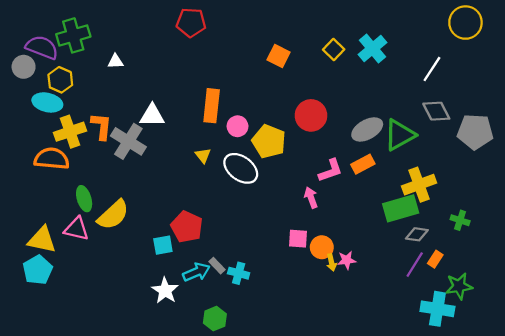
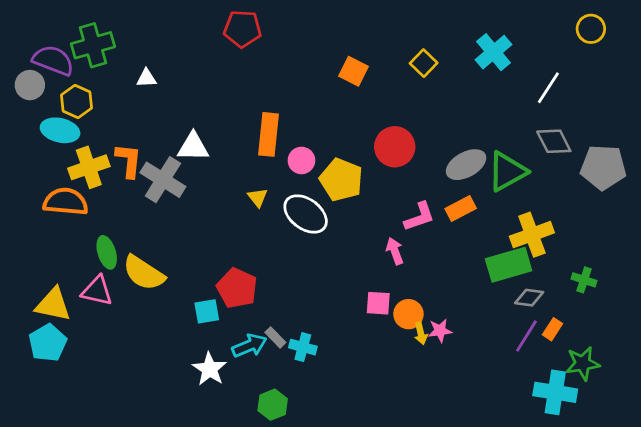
yellow circle: (465, 23) -> (591, 29), size x0.7
cyan cross: (373, 48) -> (493, 52), moved
yellow semicircle: (113, 215) -> (144, 273), turned 76

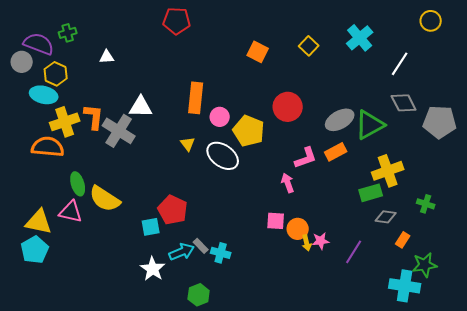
green cross: (93, 45) -> (68, 33), size x0.6
green rectangle: (509, 265) -> (371, 193), size x0.7
purple line: (526, 336) -> (354, 252), moved

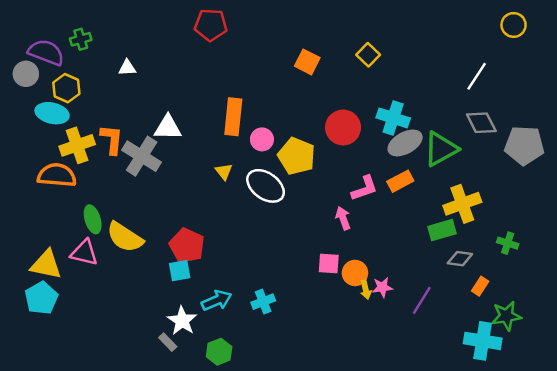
cyan cross: (360, 38) -> (393, 118), moved, turned -32
red pentagon: (173, 210) -> (187, 246), moved
gray rectangle: (201, 246) -> (168, 342), moved
cyan cross: (221, 253) -> (263, 302), turned -36
green hexagon: (199, 295) -> (219, 352), moved

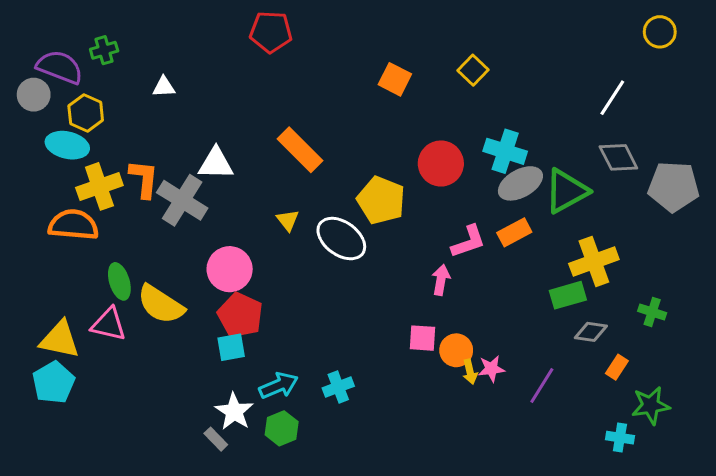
orange rectangle: (233, 117) -> (300, 150), turned -51
pink circle: (262, 139) -> (230, 269), moved, size x1.5
pink arrow: (343, 218) -> (441, 280), turned 30
cyan cross: (483, 341) -> (620, 438), size x0.6
green hexagon: (219, 352) -> (282, 428), moved

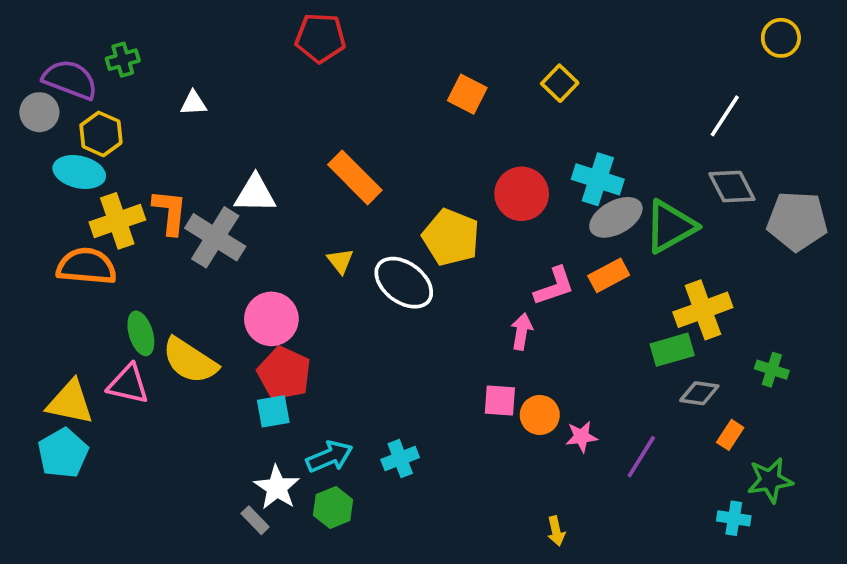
yellow arrow: (470, 372) -> (556, 531), moved

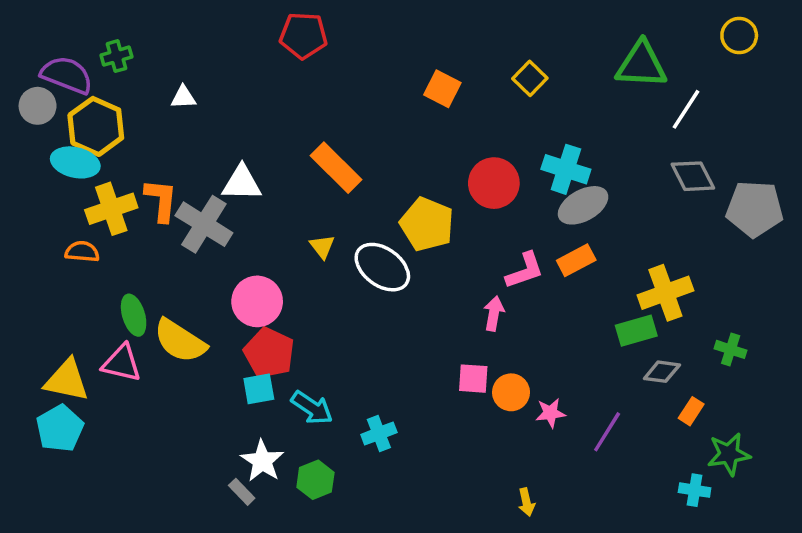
yellow hexagon: (101, 134) -> (96, 126), size x1.4
green triangle: (670, 226) -> (641, 65), moved, turned 32
orange semicircle: (86, 266) -> (82, 252), size x0.6
cyan arrow: (329, 457) -> (312, 408), moved, turned 57

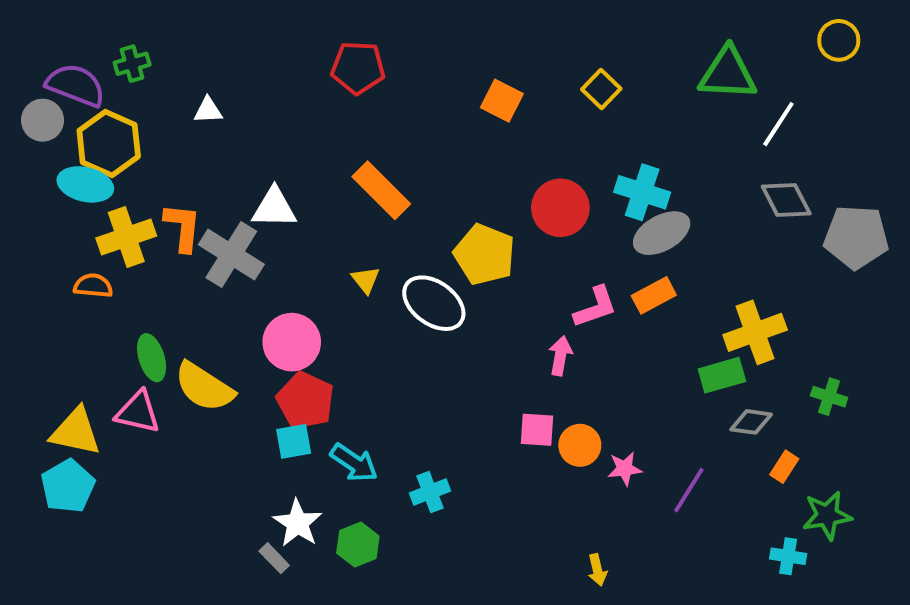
red pentagon: (303, 36) -> (358, 68), moved

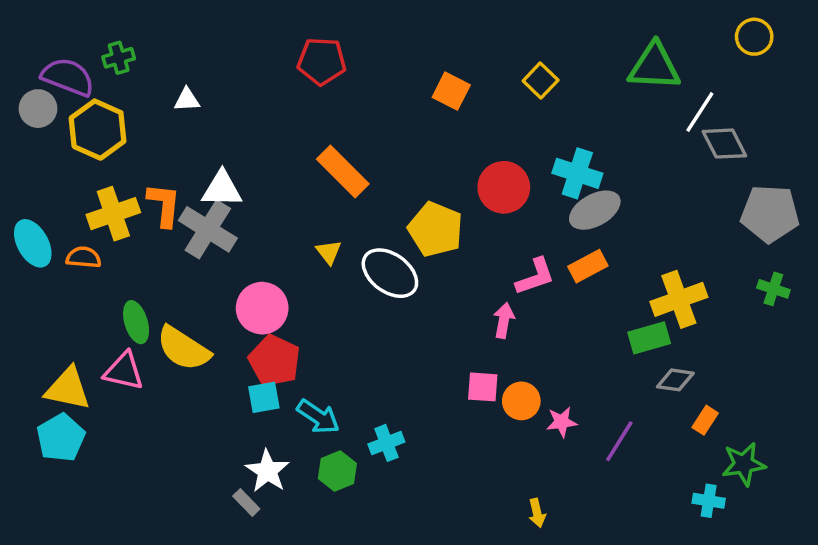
cyan ellipse: (85, 184) -> (33, 243), moved, turned 48
gray diamond: (786, 200) -> (724, 144), moved
white triangle: (274, 208) -> (222, 189), moved
green cross: (829, 397) -> (773, 289), moved
green hexagon: (358, 545) -> (337, 471), moved

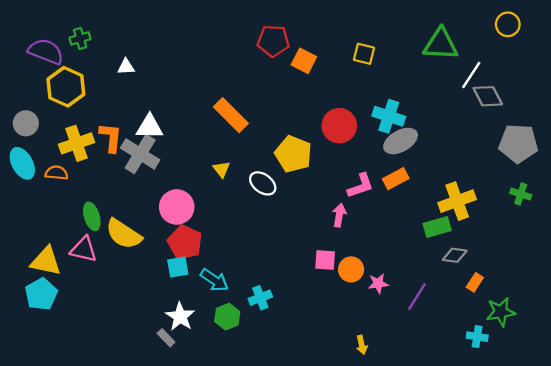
red pentagon: (322, 61) -> (273, 41), moved
yellow square: (541, 81) -> (364, 54), turned -30
gray circle: (38, 109) -> (26, 123), moved
white ellipse: (390, 273) -> (263, 183), size x0.7

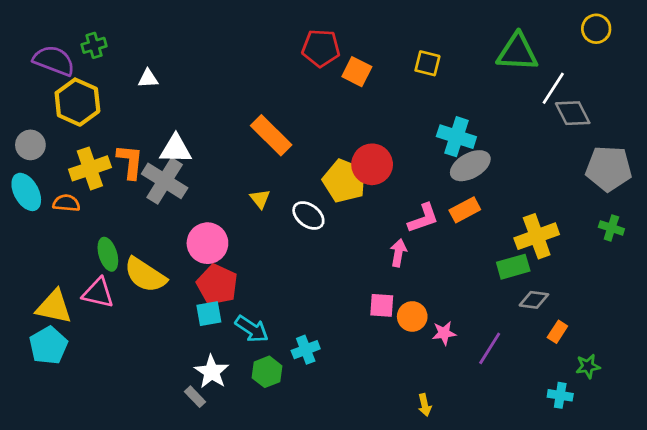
red circle: (339, 126) -> (372, 164), moved
green star: (501, 312) -> (588, 366), size x0.7

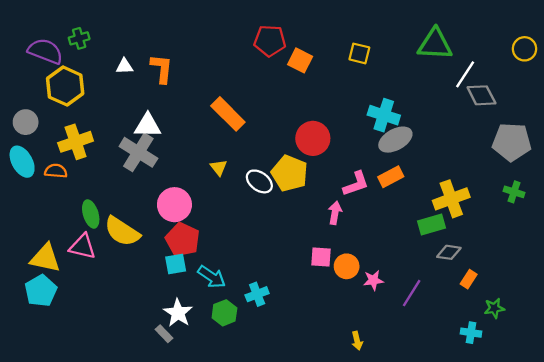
yellow circle: (596, 29) -> (525, 49), moved
orange L-shape: (130, 162) -> (162, 69), moved
yellow pentagon: (344, 181) -> (290, 173), moved

